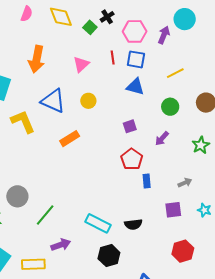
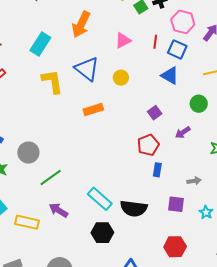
purple square: (130, 126) -> (155, 113), turned -32
black semicircle: (133, 224) -> (134, 208), size x1.5
purple arrow: (61, 245) -> (58, 210), turned -144

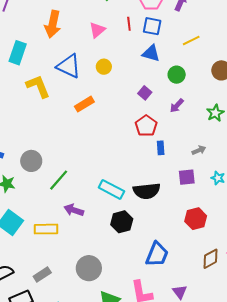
green circle: (199, 104) -> (177, 75), moved

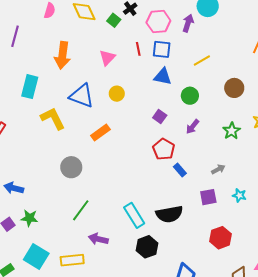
blue rectangle: (161, 148) -> (180, 170), turned -32
gray circle: (31, 161) -> (71, 167), moved
cyan rectangle: (111, 189) -> (134, 215), turned 35

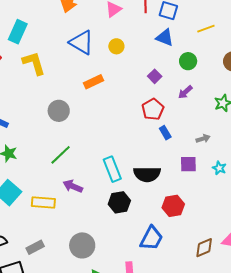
cyan rectangle: (30, 87) -> (18, 32), moved
yellow L-shape: (53, 118) -> (34, 63), moved
red hexagon: (220, 238) -> (173, 206), moved

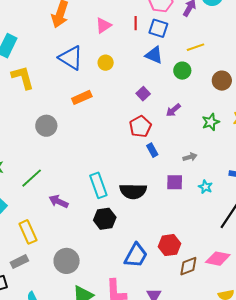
green circle: (188, 61) -> (182, 71), moved
green line: (61, 155) -> (32, 178), moved
yellow rectangle: (43, 202) -> (28, 232), moved, turned 60
red hexagon: (173, 206) -> (169, 245), moved

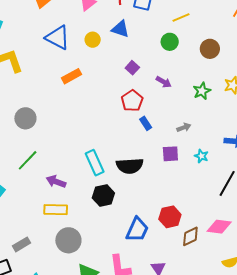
blue triangle: (154, 55) -> (120, 29), moved
purple arrow: (173, 110) -> (164, 82), turned -105
gray circle: (46, 126) -> (25, 118), moved
yellow rectangle: (28, 232) -> (56, 210), moved, turned -60

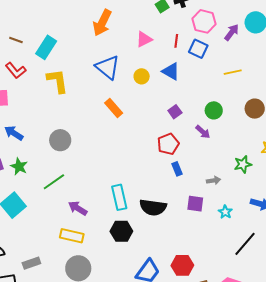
green circle: (170, 42) -> (214, 110), moved
orange rectangle: (71, 76) -> (114, 108), turned 66
green star: (202, 91) -> (243, 164), moved

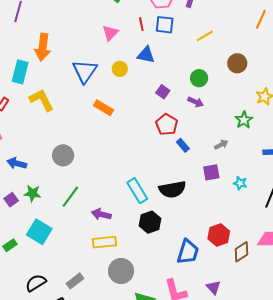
orange arrow: (102, 23) -> (43, 47), moved
blue triangle: (108, 67) -> (85, 71), turned 44
cyan star: (225, 212) -> (240, 183), moved

